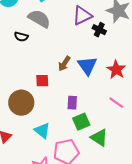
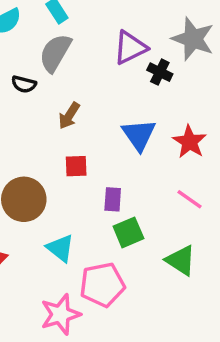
gray semicircle: (39, 19) -> (55, 53), turned -90
brown arrow: (64, 64) -> (69, 116), moved
red square: (42, 81) -> (76, 166), moved
green triangle: (99, 138) -> (181, 260), moved

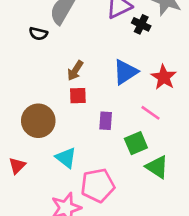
brown arrow: (69, 116) -> (75, 71), moved
blue triangle: (139, 135) -> (125, 72), turned 32
pink line: (189, 199) -> (150, 113), moved
green square: (128, 232) -> (136, 143), moved

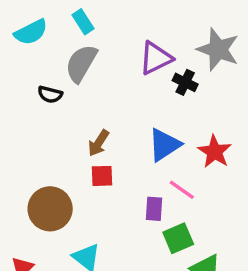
pink line: (150, 113) -> (182, 190), moved
purple rectangle: (106, 121) -> (154, 209), moved

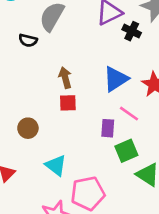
brown arrow: (99, 143) -> (65, 78), turned 132
brown circle: (50, 209) -> (28, 128), size x0.6

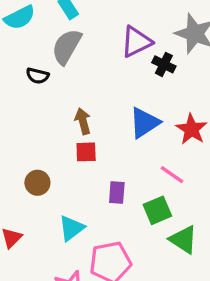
pink line: (129, 114) -> (172, 175), moved
purple rectangle: (108, 128) -> (117, 192), moved
cyan triangle: (56, 165) -> (71, 228), turned 45

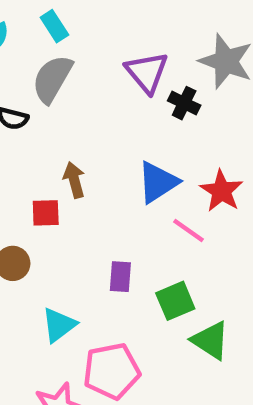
purple triangle: (136, 42) -> (147, 72), turned -44
red square: (86, 152) -> (46, 213), moved
pink line: (172, 175) -> (188, 230), moved

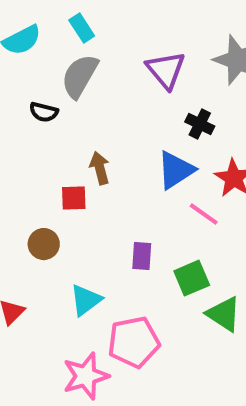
black cross: (184, 103) -> (200, 124), moved

